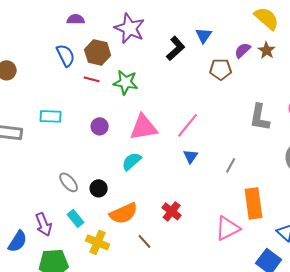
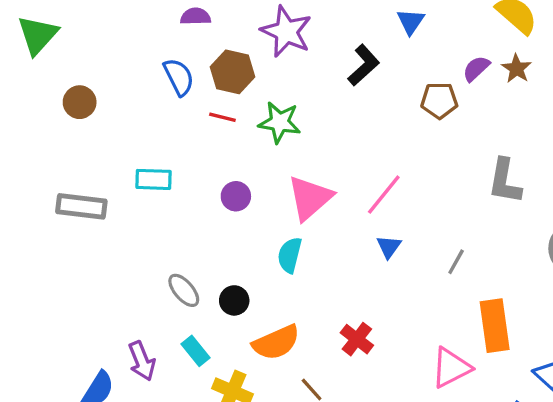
blue triangle: (204, 35) -> (411, 21), moved
pink triangle: (144, 127) -> (310, 198), turned -32
cyan semicircle: (132, 161) -> (290, 255), turned -35

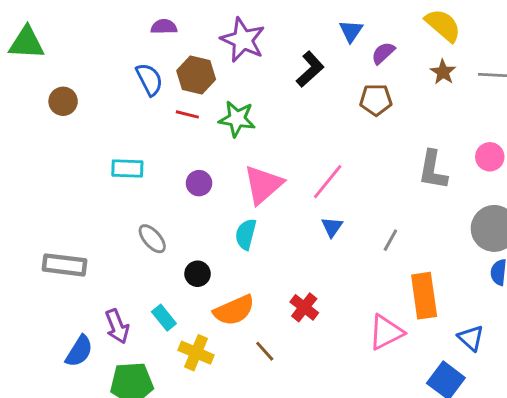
green triangle: (38, 35) -> (27, 43), turned 51
purple semicircle: (476, 69) -> (383, 53), moved
gray rectangle: (81, 206) -> (65, 265), moved
gray ellipse: (184, 290) -> (152, 239), moved

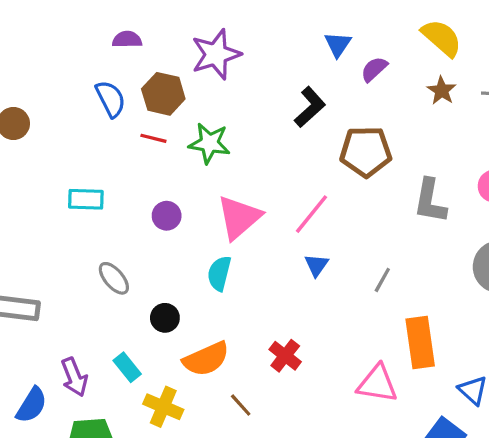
purple star: (243, 40) -> (216, 54), turned 30
black L-shape: (310, 69) -> (310, 107), moved
brown pentagon: (376, 100) -> (366, 151), moved, size x1.4
pink triangle: (386, 332) -> (377, 384), turned 36

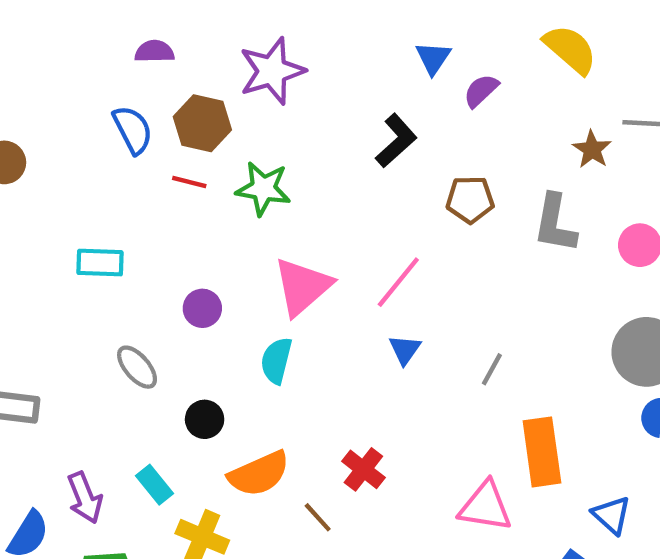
brown star: (442, 91) -> (592, 149), moved
brown pentagon: (366, 151) -> (470, 199), size x0.7
gray L-shape: (430, 201) -> (555, 223), moved
purple circle: (167, 216) -> (202, 308), moved
brown line: (241, 405) -> (318, 517), moved

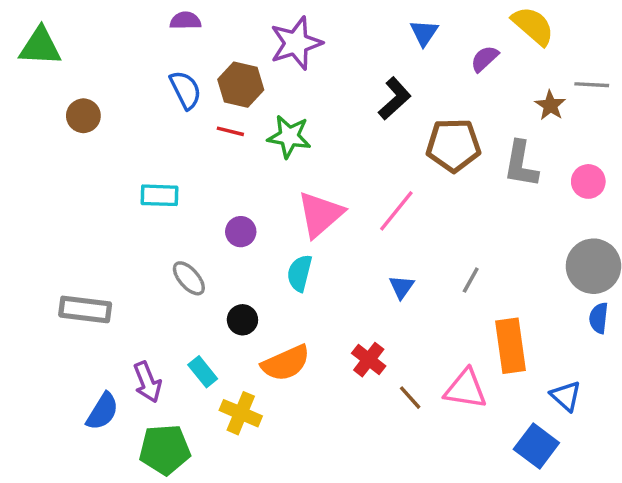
purple semicircle: (154, 51) -> (185, 21), moved
purple semicircle: (481, 91) -> (485, 59), moved
brown pentagon: (470, 199) -> (453, 145), size x1.4
blue triangle: (405, 350) -> (402, 287), moved
brown line: (318, 517) -> (410, 398), moved

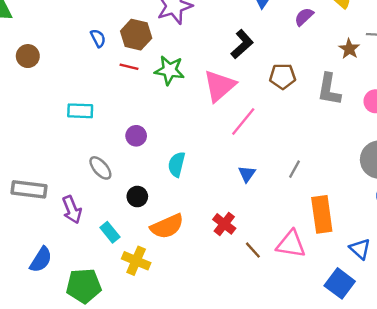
blue semicircle: (185, 90) -> (98, 38), size x0.7
brown pentagon: (453, 145) -> (283, 76), size x0.7
pink triangle: (320, 214) -> (219, 86), moved
purple arrow: (147, 382) -> (72, 210), moved

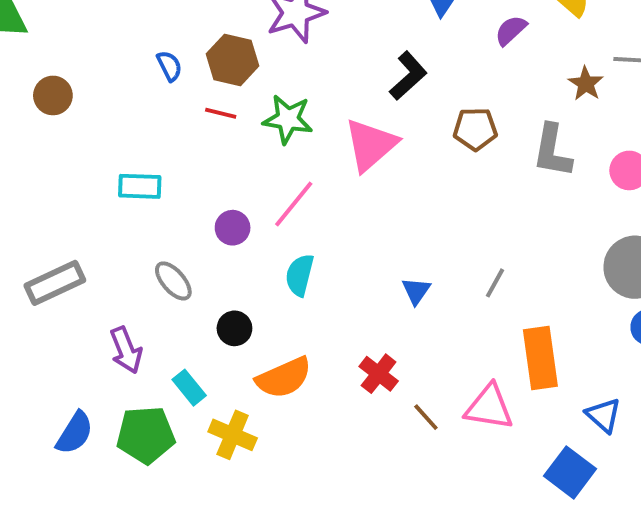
pink line: (243, 122) -> (294, 204), moved
gray rectangle: (29, 189) -> (55, 283), moved, turned -32
green pentagon: (84, 286) -> (146, 435), moved

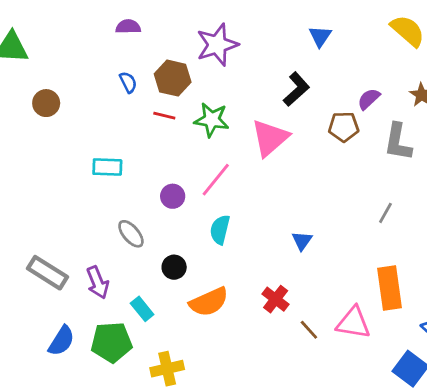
purple semicircle: (511, 30) -> (369, 99), moved
gray rectangle: (55, 283) -> (48, 273), moved, turned 57
gray line: (495, 283) -> (385, 213), moved
yellow cross: (233, 435) -> (167, 369), moved, turned -36

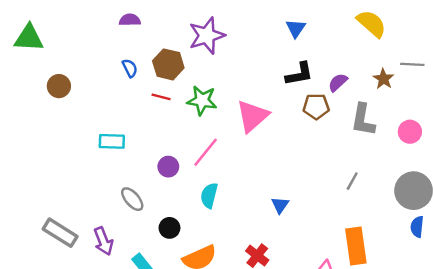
black L-shape: (296, 89) -> (299, 74), moved, turned 32

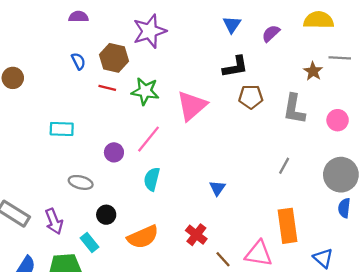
yellow semicircle: (371, 24) -> (319, 20), moved, turned -40
purple semicircle: (338, 82) -> (271, 33), moved
gray ellipse: (132, 199) -> (81, 182), turned -35
black circle: (169, 228) -> (106, 215), moved

